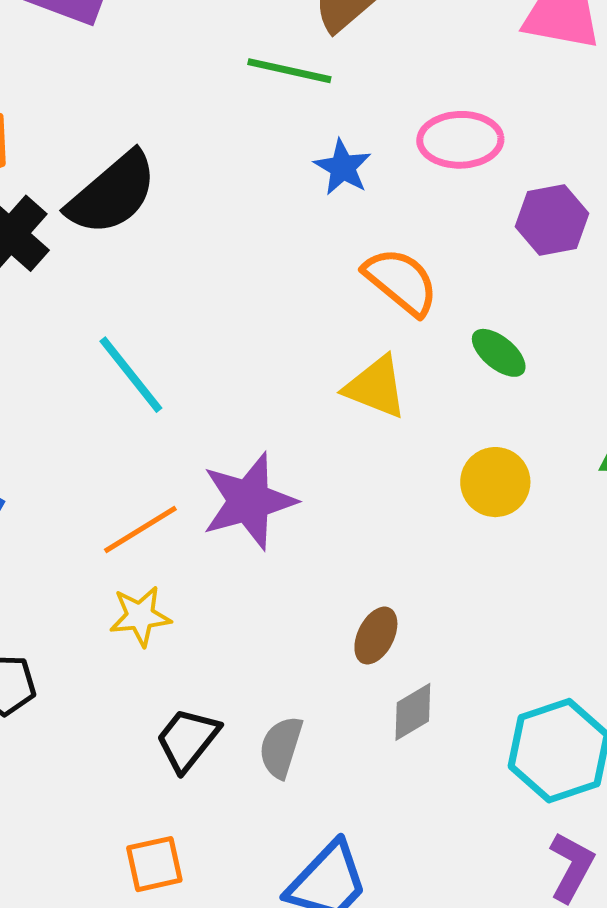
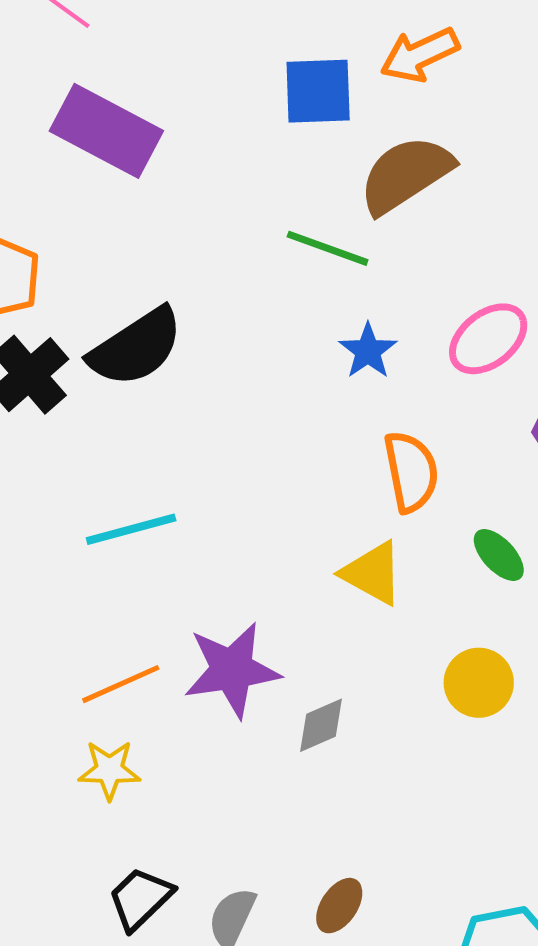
pink ellipse: (460, 140) -> (488, 339), turned -44
orange semicircle: (401, 281) -> (411, 472), turned 32
cyan line: (131, 375) -> (131, 529), turned -74
brown ellipse: (376, 636) -> (339, 906), moved
gray diamond: (413, 712) -> (321, 725), moved

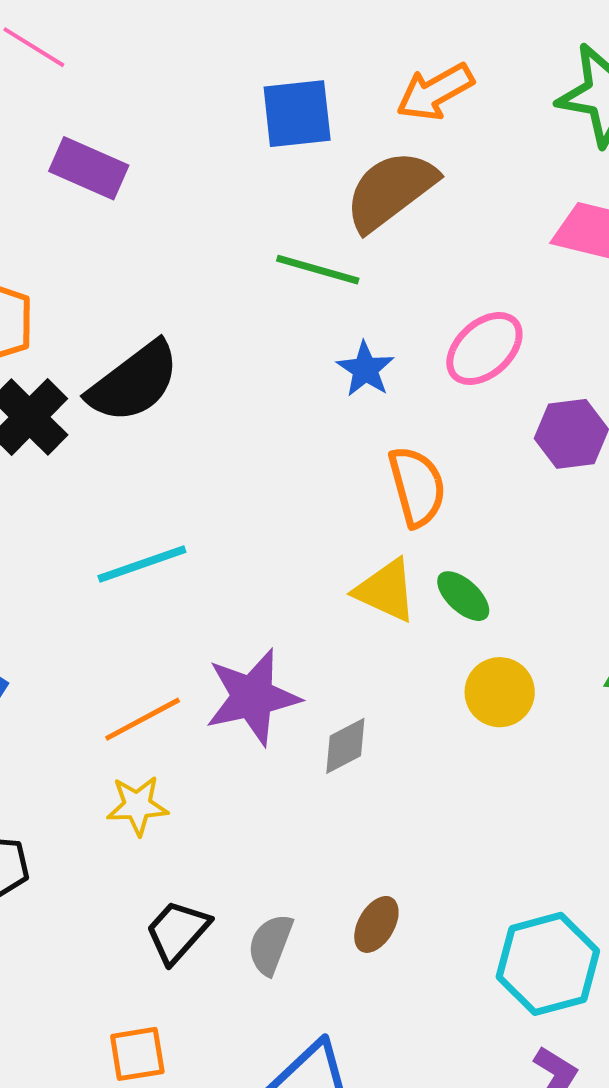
orange arrow: (420, 55) -> (435, 92), moved
purple rectangle: (106, 131) -> (89, 168), size x0.7
green ellipse: (499, 555) -> (463, 596), moved

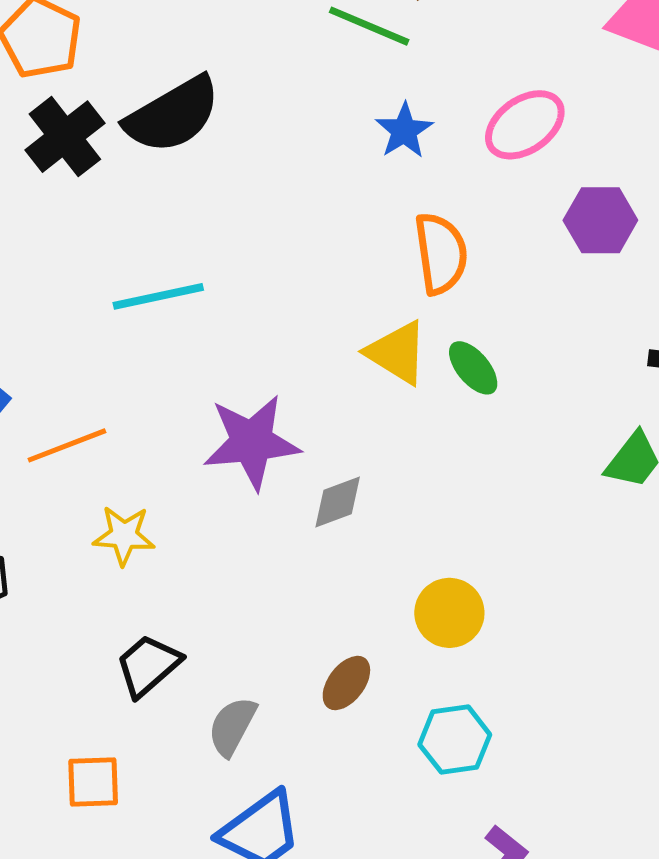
yellow circle: (500, 692) -> (449, 613), moved
orange line: (143, 719) -> (67, 445), moved
gray semicircle: (270, 944) -> (232, 726), moved
cyan hexagon: (548, 964) -> (455, 740), moved, size x0.7

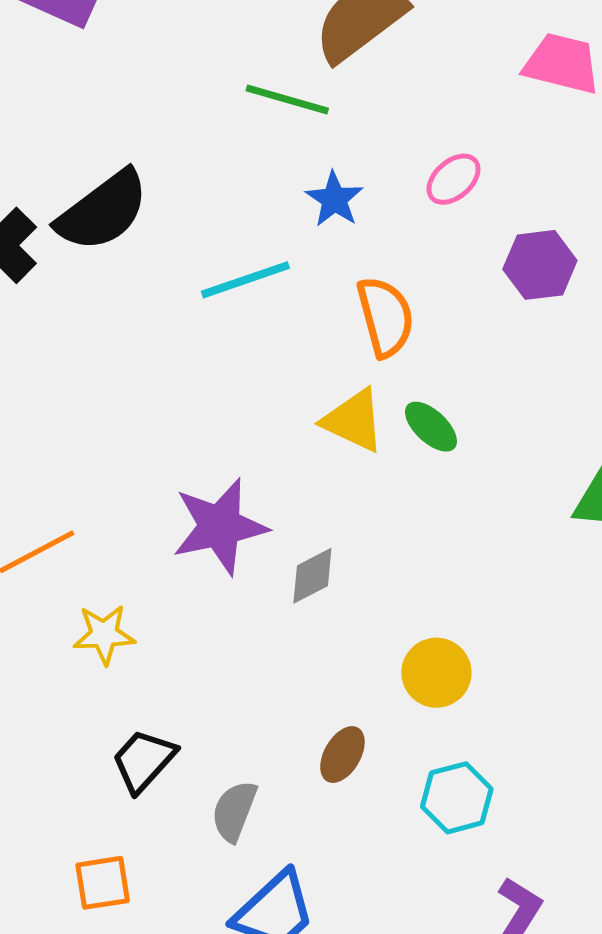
pink ellipse: (525, 125) -> (453, 179), size x0.7
cyan line: (158, 296) -> (245, 280), moved

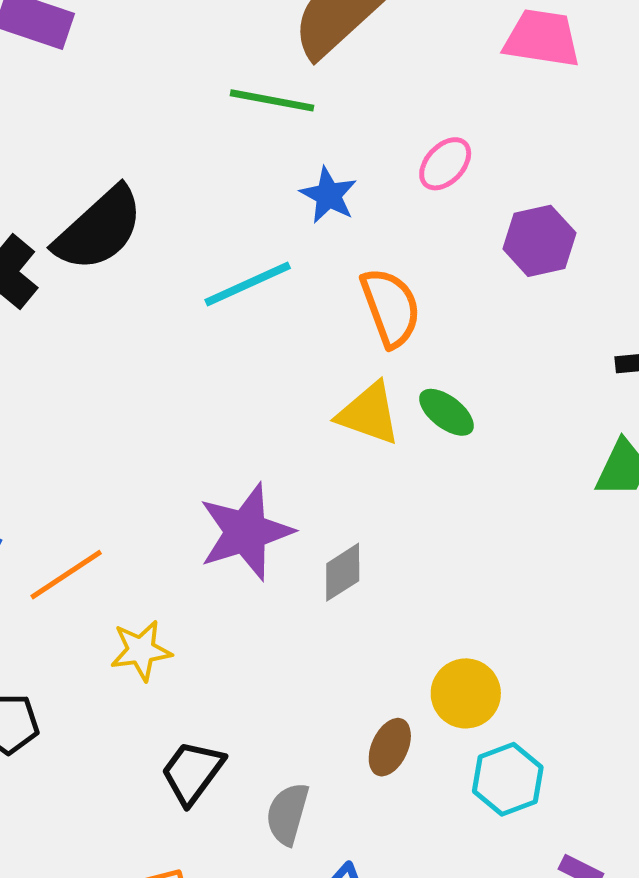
yellow circle: (436, 673) -> (466, 693), moved

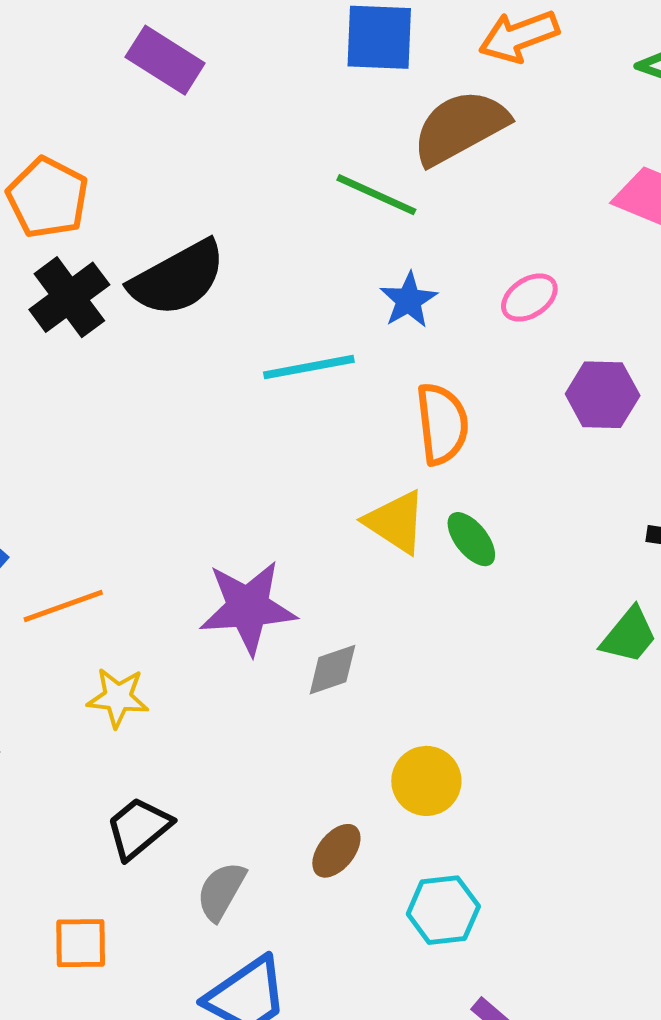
yellow circle: (466, 693) -> (426, 781), moved

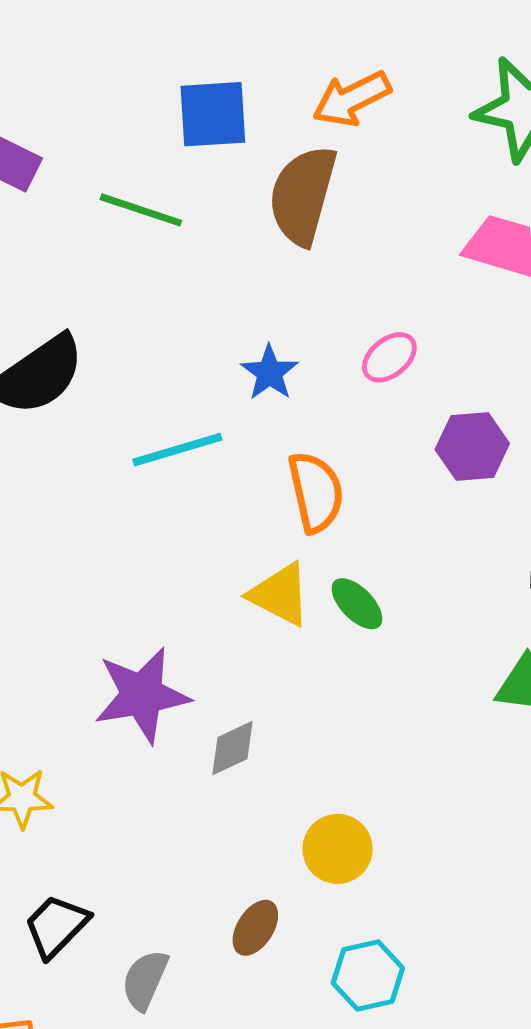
brown semicircle: (460, 127) -> (303, 195), turned -40
green line: (376, 195) -> (141, 210), moved

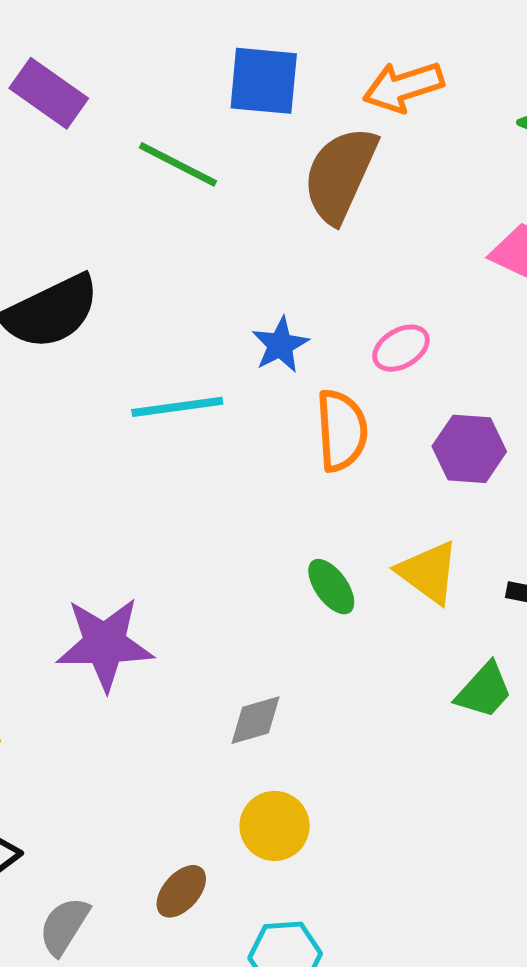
orange semicircle: (316, 492) -> (342, 430), moved
yellow triangle: (280, 595) -> (428, 572), moved
gray diamond: (232, 748) -> (255, 720), moved

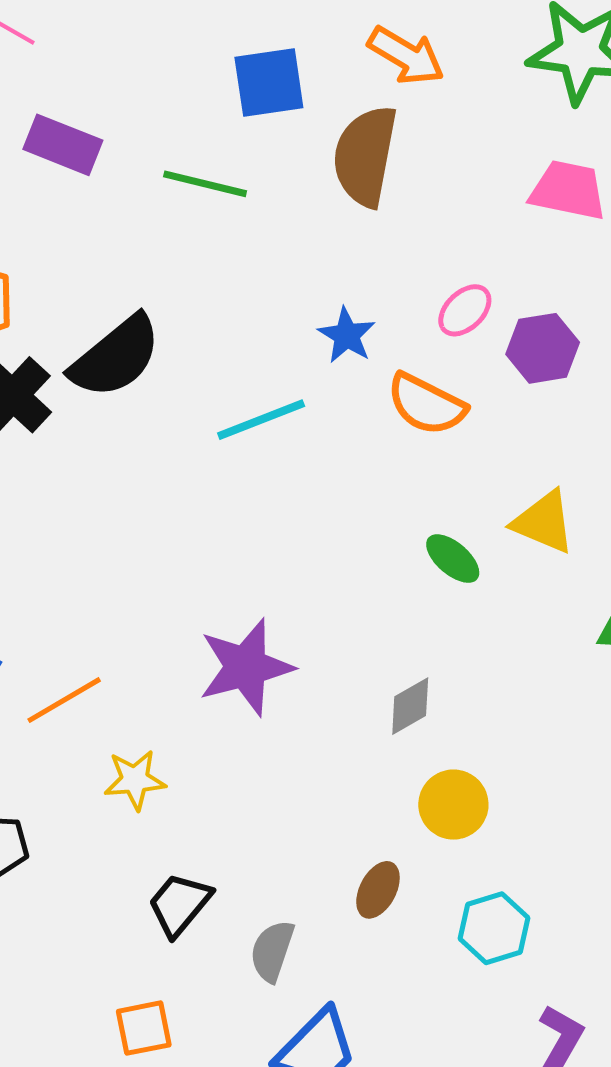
orange arrow: (403, 87) -> (406, 56), turned -118
orange semicircle: (342, 430) -> (426, 404), turned 134
purple hexagon: (469, 449) -> (543, 348), moved

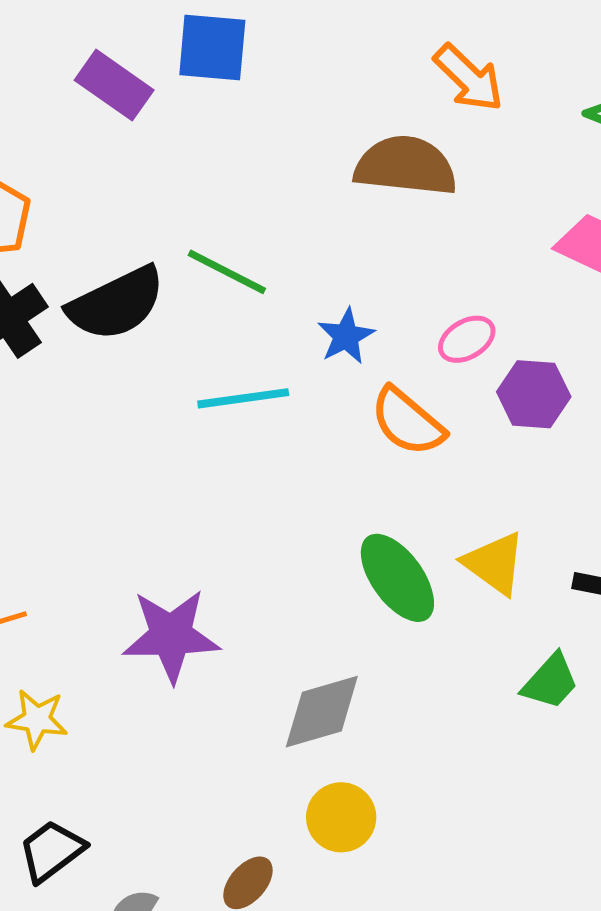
blue square: (269, 82) -> (212, 47), moved
brown semicircle: (365, 156) -> (406, 166), turned 72
green line: (205, 184) -> (227, 272), moved
green ellipse: (453, 559) -> (397, 578), size x1.6
gray diamond: (410, 706) -> (322, 712), size x1.5

